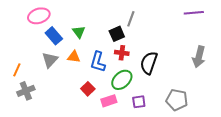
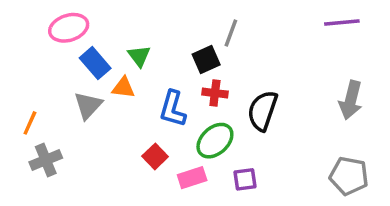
orange triangle: (74, 57) -> (123, 88), moved
gray pentagon: (177, 100) -> (349, 176), moved

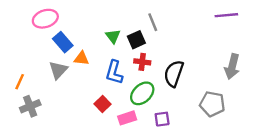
gray line: (231, 33) -> (153, 22), turned -42
green triangle: (139, 56) -> (113, 36), moved
gray pentagon: (349, 176) -> (212, 104), moved

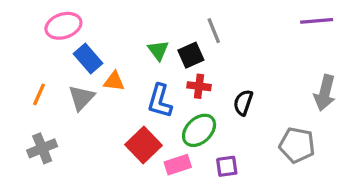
black semicircle: (174, 74) -> (243, 103), size x0.7
orange line: (20, 82) -> (39, 94), moved
red square: (103, 104) -> (143, 145), size x1.5

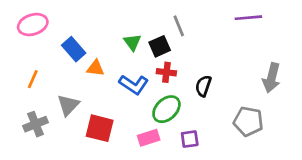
purple line: (317, 21) -> (248, 18), moved
pink ellipse: (63, 26) -> (33, 25), moved
gray triangle: (81, 98) -> (68, 105), moved
blue L-shape: (160, 101) -> (134, 85), turned -72
red square: (143, 145) -> (100, 128), moved, turned -32

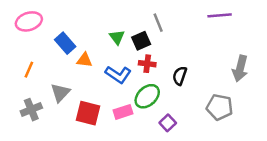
pink rectangle: (149, 138) -> (123, 112), moved
purple square: (190, 139) -> (168, 123), turned -35

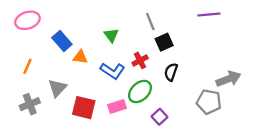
black square: (141, 41) -> (164, 42), moved
red cross: (147, 64) -> (140, 60), turned -35
gray arrow: (240, 68) -> (228, 79), moved, turned -125

